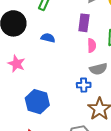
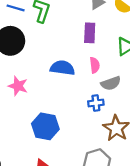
blue semicircle: (48, 38) -> (62, 68), moved, size x1.5
pink semicircle: (92, 45) -> (95, 65), moved

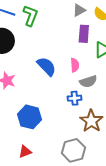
purple rectangle: (90, 33) -> (84, 34), moved
blue semicircle: (62, 68) -> (46, 66), turned 35

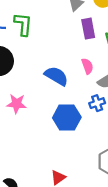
blue hexagon: (29, 117) -> (67, 118), moved

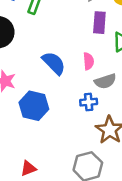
blue hexagon: (67, 118) -> (34, 106), moved

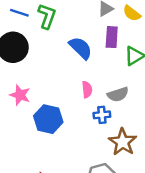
pink semicircle: (89, 61) -> (87, 90), moved
blue semicircle: (54, 63) -> (81, 48), moved

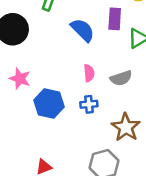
blue cross: (102, 115) -> (89, 104), moved

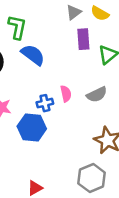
blue semicircle: (83, 30) -> (33, 55), moved
blue cross: (89, 104) -> (45, 103), moved

